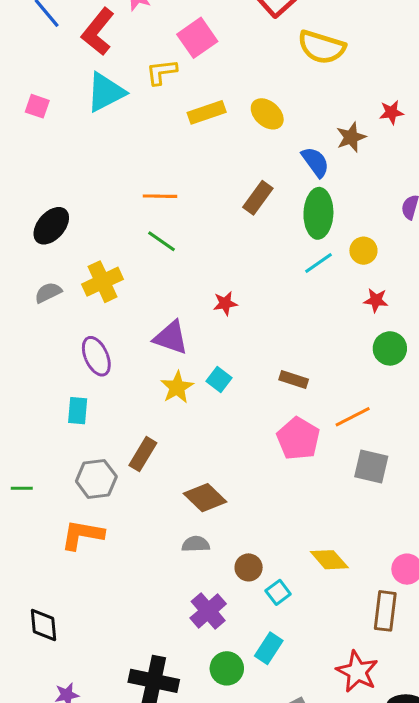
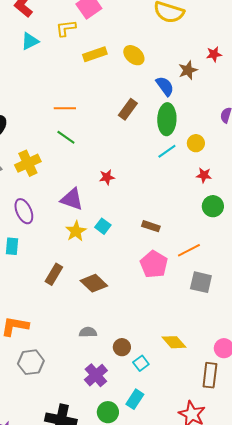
cyan triangle: (106, 92) -> (30, 41), size x0.7
gray hexagon: (96, 479) -> (31, 362), moved
brown diamond: (205, 498) -> (94, 283), moved

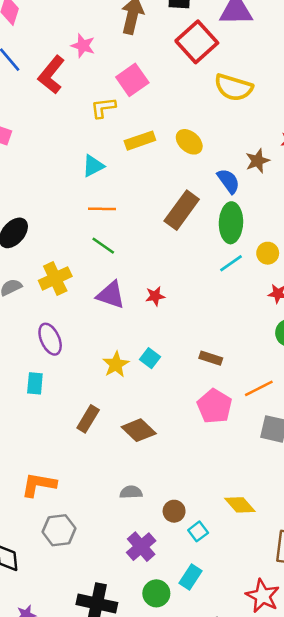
cyan triangle: (30, 41) -> (93, 166), moved
brown rectangle: (128, 109) -> (182, 210), size x1.4
purple triangle: (72, 199) -> (111, 295), moved

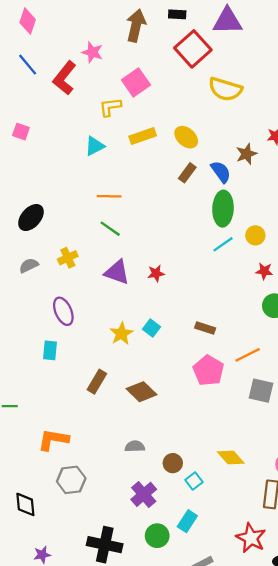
cyan triangle: (93, 166) -> (95, 146), moved
brown rectangle: (182, 210) -> (187, 173), moved, size x0.6
yellow cross: (55, 278) -> (68, 258), size x0.7

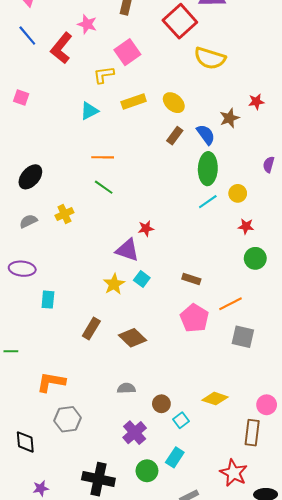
purple triangle: (117, 272) -> (127, 250), moved
purple ellipse: (63, 311) -> (22, 269), moved, turned -60
yellow diamond: (231, 458) -> (215, 399), turned -30

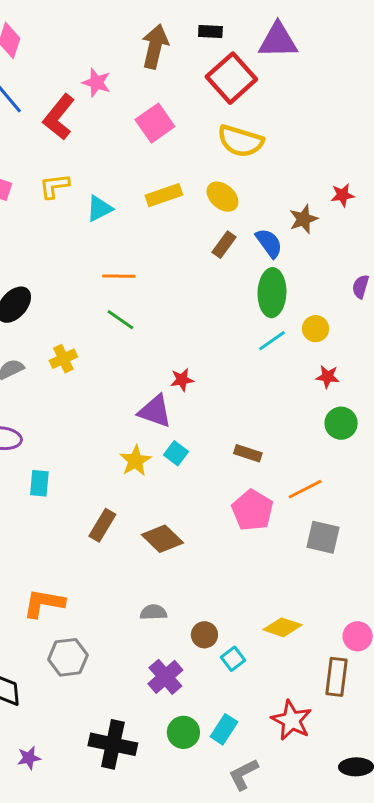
yellow semicircle: (210, 58) -> (240, 141), moved
yellow L-shape: (104, 75) -> (54, 186), moved
cyan rectangle: (175, 457) -> (224, 729), moved
red star: (234, 473) -> (291, 720), moved

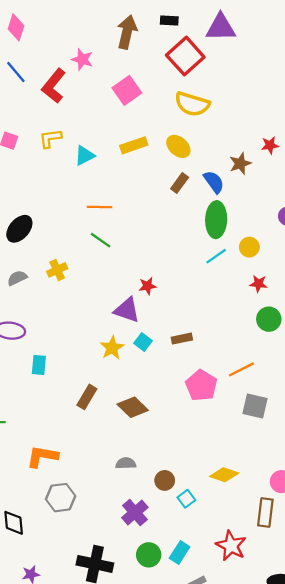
brown rectangle: (248, 453) -> (182, 339), moved, turned -30

